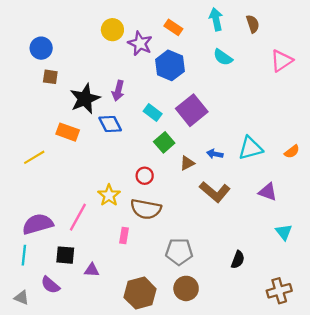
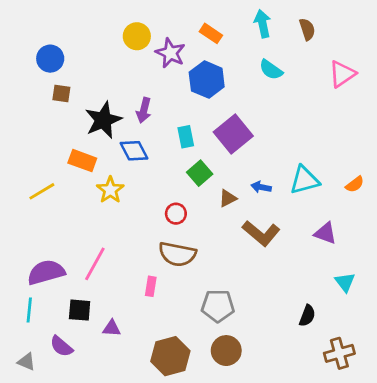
cyan rectangle: (153, 112) -> (186, 137), turned 42
yellow star: (109, 195) -> (110, 190), moved
black semicircle: (238, 260) -> (307, 316), moved

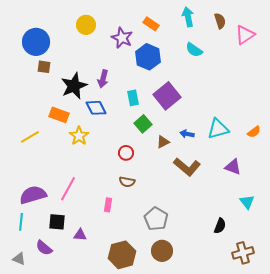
yellow circle: (137, 36) -> (86, 25), moved
blue circle: (50, 59) -> (36, 42), size x1.4
pink triangle: (342, 74) -> (245, 35), moved
brown semicircle: (177, 254) -> (127, 182), size x0.6
gray pentagon: (218, 306) -> (156, 219), turned 30

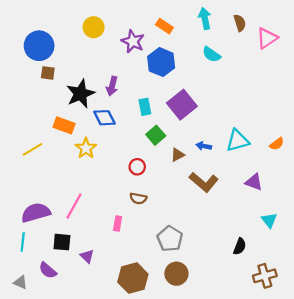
purple triangle: (80, 235) -> (87, 256), turned 40

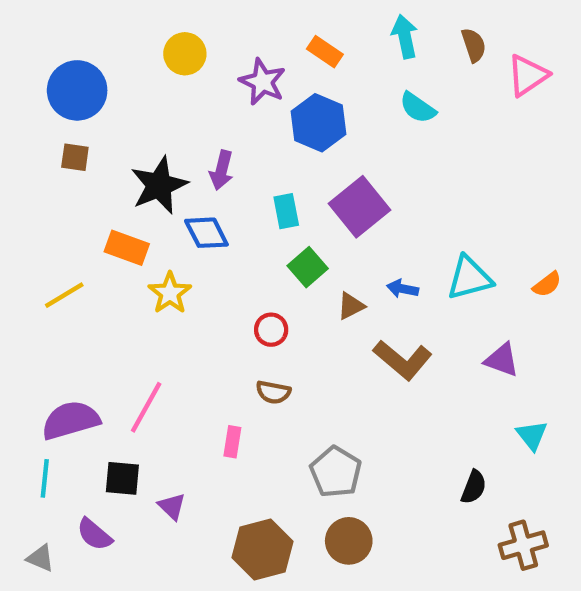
brown square: (48, 73) -> (75, 157), moved

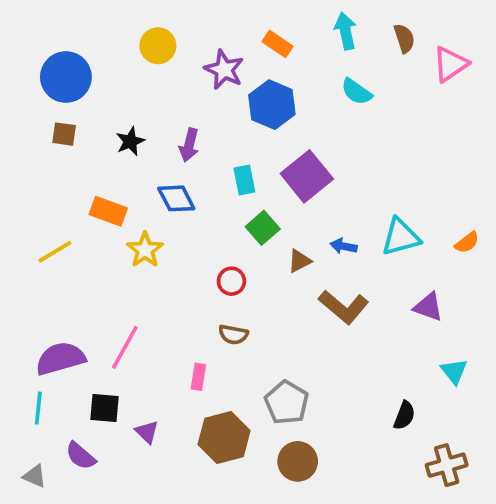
black star: (159, 185) -> (130, 141), moved, size x0.6
brown hexagon: (262, 550) -> (224, 437), moved

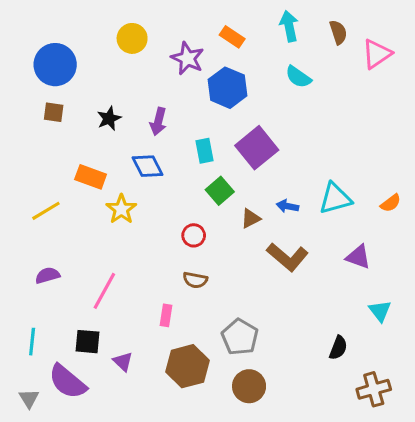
purple semicircle: (60, 358) -> (47, 275), moved, size x0.6
purple semicircle: (81, 456) -> (67, 382), size x1.5
gray triangle: (35, 476) -> (29, 399), turned 35

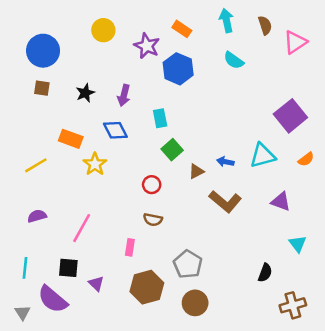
purple square: (257, 148) -> (290, 116), moved

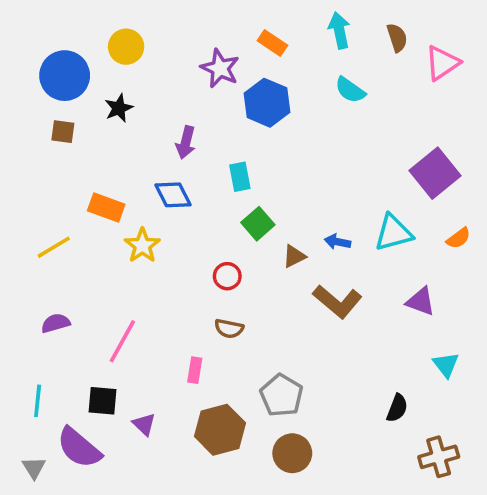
yellow circle: (103, 30) -> (126, 47), moved
black star: (85, 93) -> (119, 108), moved

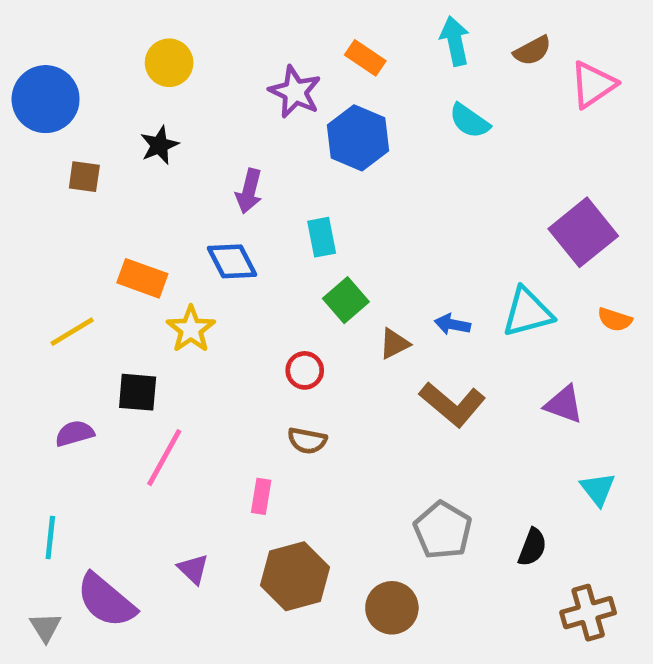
brown semicircle: (397, 38) -> (532, 51), turned 80
blue circle: (65, 76) -> (46, 99), moved
orange semicircle: (459, 238) -> (615, 320), turned 55
gray pentagon: (281, 395) -> (443, 530), moved
black square: (103, 401) -> (138, 392), moved

